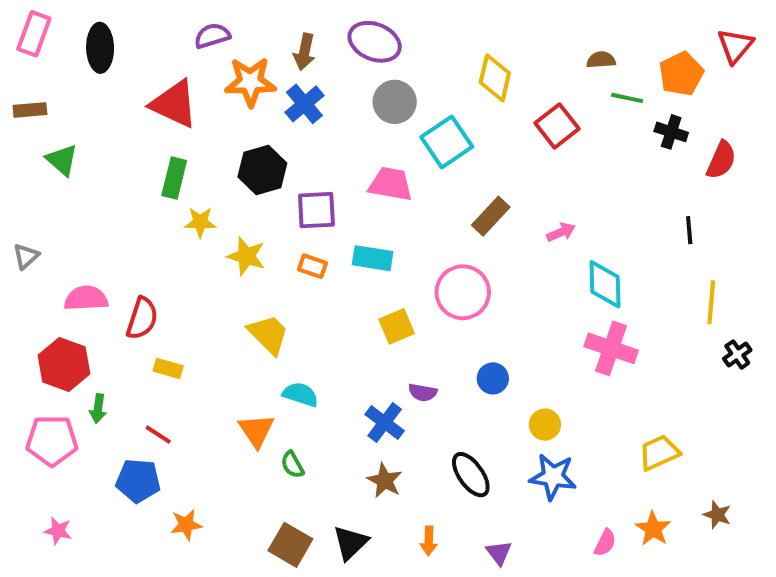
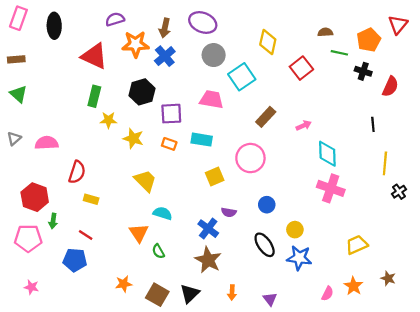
green triangle: (62, 160) -> (18, 94), moved
pink semicircle: (86, 298) -> (47, 143), moved
black ellipse: (471, 475) -> (265, 245), moved
brown star: (385, 481) -> (208, 260), size x1.4
orange star: (186, 525) -> (124, 284), moved

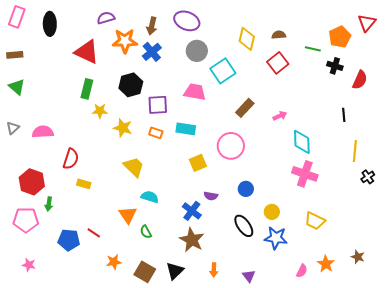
brown semicircle: (325, 32) -> (279, 35), moved
red line: (86, 235) -> (94, 233), moved
yellow trapezoid: (357, 245) -> (315, 221), moved, turned -130

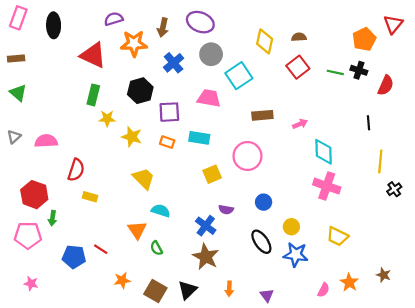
green line: (313, 49) -> (335, 72), moved
blue cross: (152, 52) -> (174, 63), moved
brown rectangle: (245, 108) -> (262, 115), turned 42

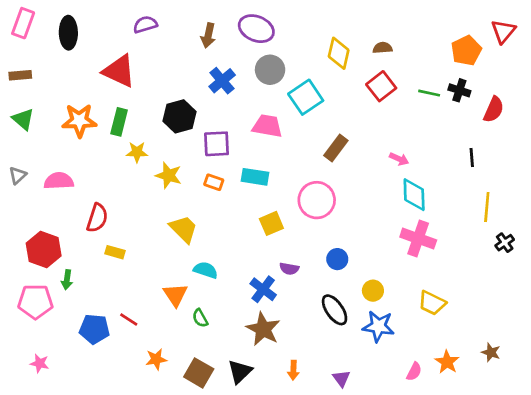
orange star: (134, 44) -> (79, 121), moved
brown rectangle: (262, 115) -> (336, 148), turned -48
pink arrow: (300, 124) -> (399, 159), moved, turned 48

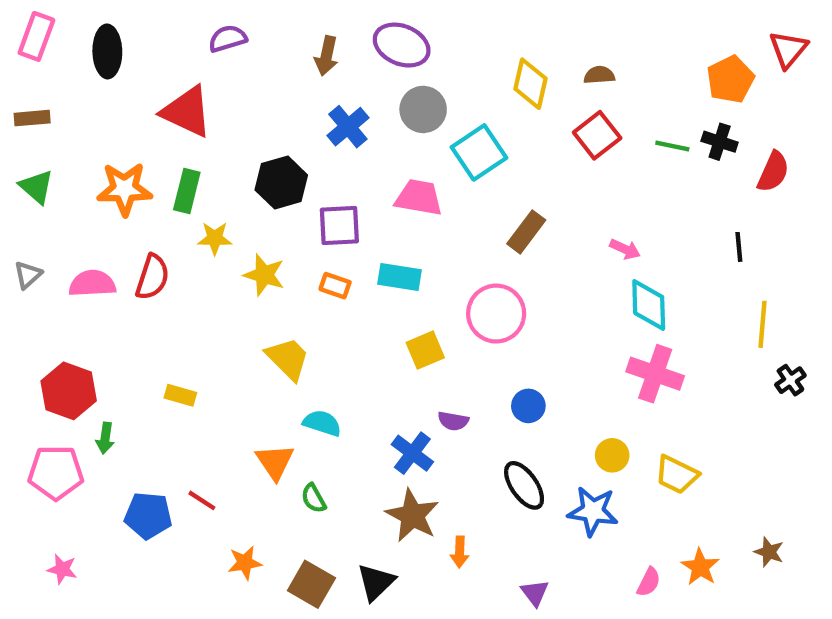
red semicircle: (97, 218) -> (152, 277), moved
yellow circle: (373, 291) -> (612, 455), moved
orange arrow: (293, 370) -> (460, 552), moved

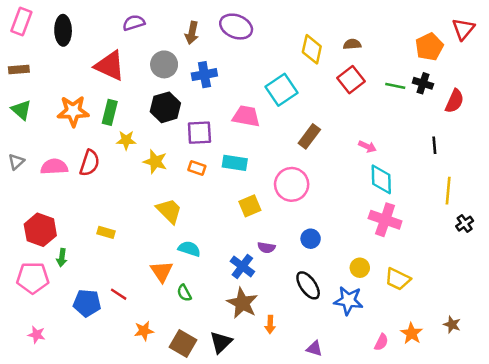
gray circle: (423, 109) -> (164, 64), moved
blue cross: (348, 127) -> (204, 75), turned 30
purple triangle: (535, 593) -> (314, 349), turned -36

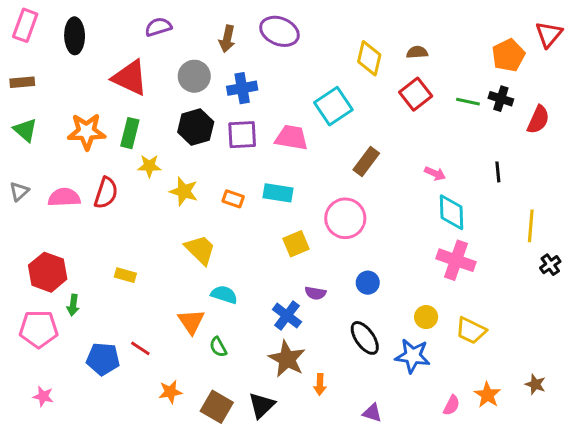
purple square: (199, 133) -> (242, 135), moved
black line: (434, 145) -> (498, 172), moved

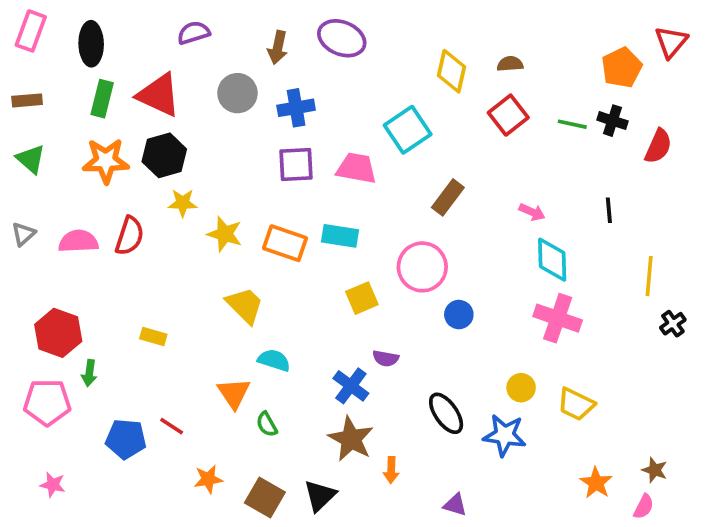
black hexagon: (196, 127) -> (164, 155), moved
green rectangle: (130, 133) -> (102, 99), moved
orange rectangle: (233, 199) -> (285, 243), size x1.6
blue circle: (368, 283) -> (459, 315), moved
pink semicircle: (452, 405) -> (644, 507), moved

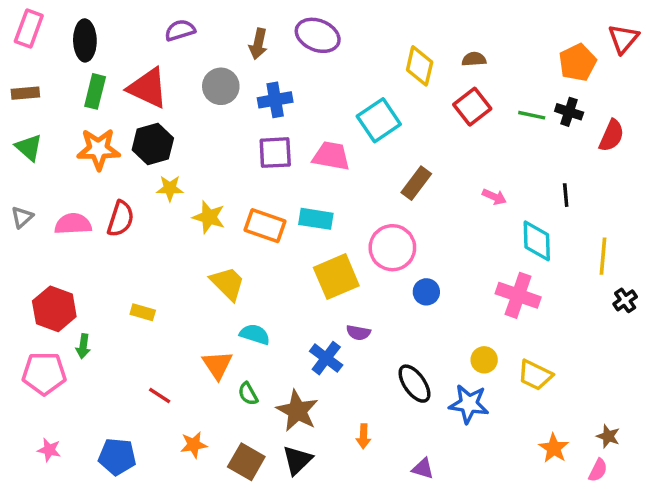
cyan diamond: (552, 260) -> (537, 241), moved
yellow square: (362, 298) -> (336, 277), size x1.5
blue pentagon: (126, 439) -> (117, 457), moved
brown star: (351, 439) -> (297, 411), moved

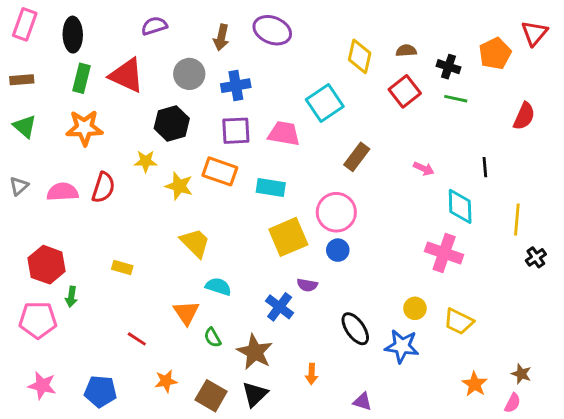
black cross: (569, 112) -> (448, 67), moved
black hexagon: (153, 144) -> (172, 123), moved
orange rectangle: (265, 226) -> (220, 171), moved
blue circle: (426, 292) -> (338, 250), moved
pink star: (49, 450) -> (42, 386), size x1.4

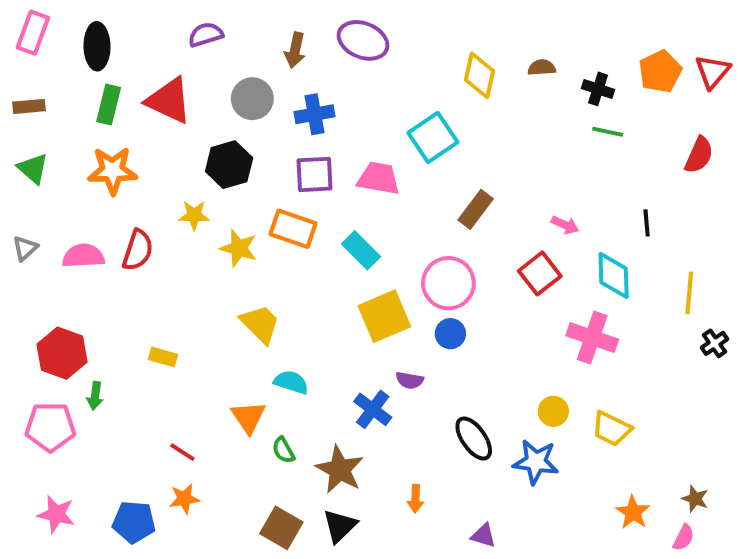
red triangle: (534, 33) -> (713, 71), moved
red square: (405, 91) -> (540, 273), moved
cyan rectangle: (271, 187) -> (361, 250), turned 36
orange star: (166, 381) -> (184, 499), moved

